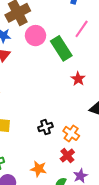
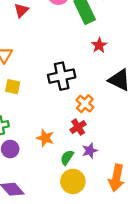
black cross: (45, 127) -> (62, 76), moved, size x1.6

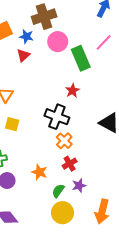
red star: (99, 45) -> (72, 91), moved
black cross: (62, 76) -> (57, 117), turned 30
orange cross: (85, 104) -> (64, 141), moved

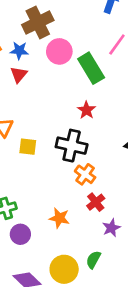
yellow square: (12, 124) -> (28, 147), moved
green semicircle: (58, 191) -> (93, 260), moved
yellow circle: (62, 213) -> (64, 269), moved

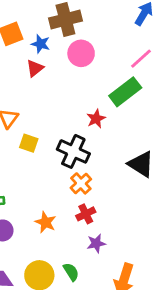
green rectangle: (91, 68) -> (125, 92), moved, turned 72
green semicircle: (93, 260) -> (71, 272), turned 108

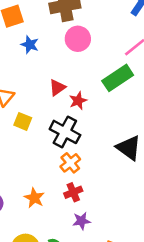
blue star: (41, 44) -> (30, 45), moved
red triangle: (35, 68) -> (57, 88), moved
red star: (96, 119) -> (78, 101), moved

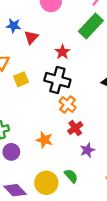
blue star: (30, 45) -> (14, 26), moved
red triangle: (57, 88) -> (31, 37), moved
yellow square: (23, 121) -> (21, 79), turned -32

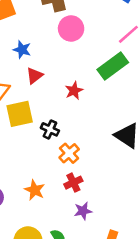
red triangle: (31, 37) -> (34, 76), moved
yellow square: (21, 79) -> (20, 114), size x1.5
black cross: (57, 80) -> (50, 129), moved, size x0.6

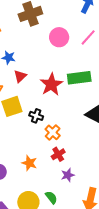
pink circle: (71, 28) -> (59, 37), moved
green rectangle: (113, 66) -> (79, 78), moved, turned 35
red star: (74, 91) -> (51, 84), size x1.6

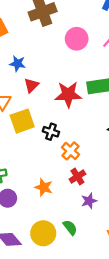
red star: (51, 84) -> (68, 94), turned 30

